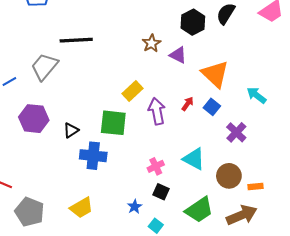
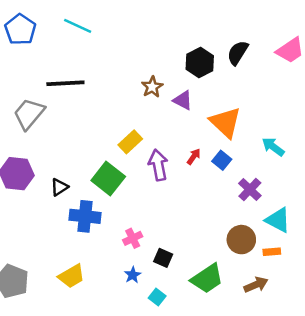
green square: (113, 123) -> (108, 179), turned 32
cyan triangle: (194, 159) -> (278, 220), moved
pink cross: (156, 166) -> (133, 238), moved
brown arrow: (242, 215) -> (256, 285), size x0.7

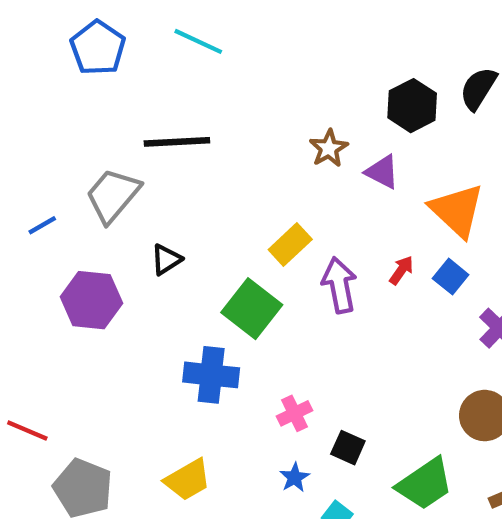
black triangle: (59, 187) -> (166, 259), moved

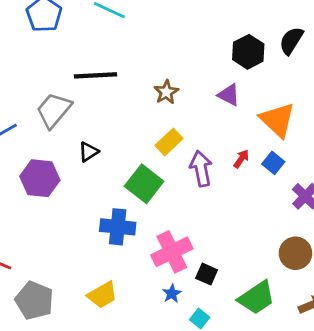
brown star: (329, 148) -> (166, 92), moved
pink cross: (295, 413) -> (172, 252), size x1.8

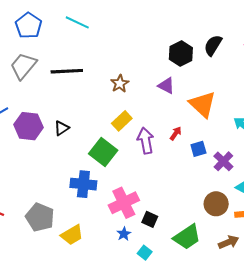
gray trapezoid: (54, 110) -> (23, 66), moved
blue square: (273, 163) -> (198, 149), moved, turned 35
purple hexagon: (40, 178) -> (29, 126), moved
gray pentagon: (34, 300) -> (40, 217), moved

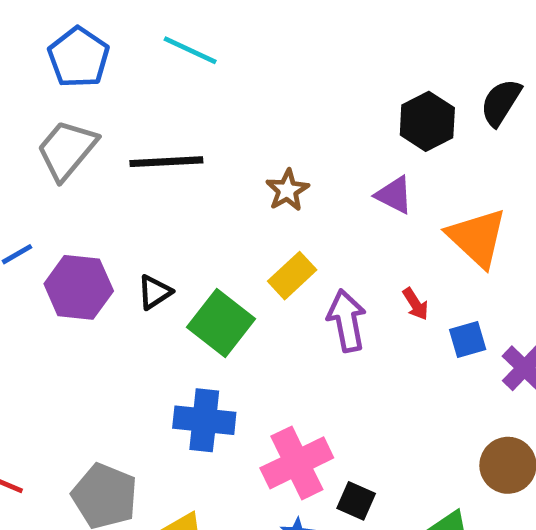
red arrow: (176, 133) -> (415, 304), turned 112
green square: (103, 152) -> (221, 323), moved

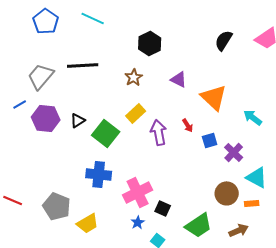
black hexagon: (427, 121) -> (150, 43), moved
gray trapezoid: (67, 150) -> (41, 76), moved

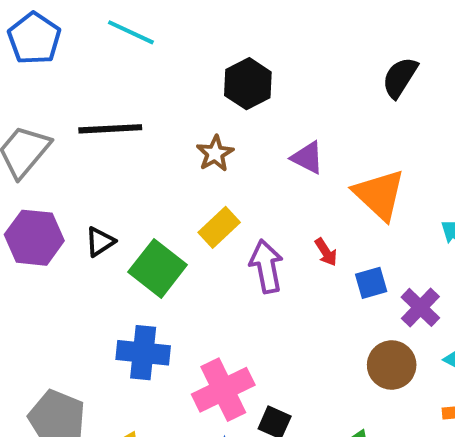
brown circle: (227, 193) -> (392, 365), moved

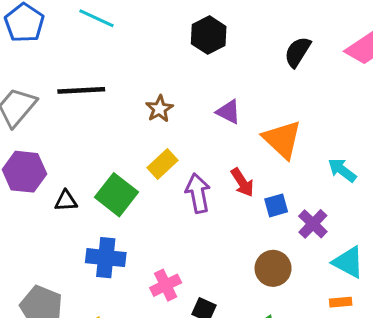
black hexagon: (248, 84) -> (209, 35), moved
black triangle: (100, 242) -> (66, 201), moved, turned 30
red arrow: (326, 252) -> (242, 182), size x1.4
brown circle: (392, 365) -> (273, 268), moved
pink cross: (223, 390) -> (166, 285), size x0.7

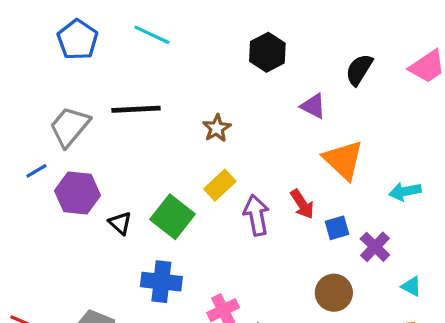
purple triangle: (229, 112) -> (313, 106), moved
cyan arrow: (342, 170) -> (405, 191), turned -48
black triangle: (66, 201) -> (120, 223), turned 45
cyan triangle: (348, 262) -> (411, 286), size x0.6

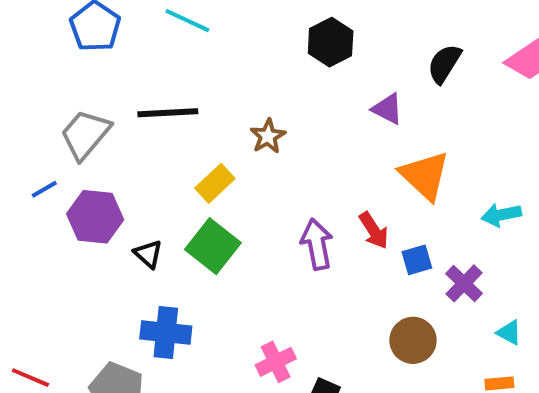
yellow rectangle: (220, 185) -> (215, 183), moved
blue cross: (161, 282) -> (166, 332), moved

